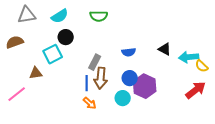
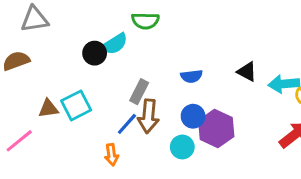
cyan semicircle: (60, 16) -> (115, 44), moved
cyan square: (53, 54) -> (76, 105), moved
blue line: (87, 83) -> (127, 124), turned 42
orange arrow: (90, 103) -> (112, 155), moved, turned 40

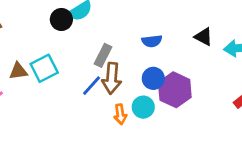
orange arrow: (112, 155) -> (120, 114), moved

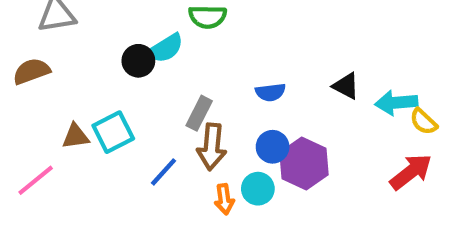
blue line: (92, 86) -> (164, 172), moved

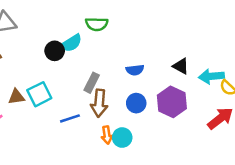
purple hexagon: (304, 164) -> (172, 102), moved
blue line: (164, 172) -> (70, 118), turned 30
cyan circle: (258, 189) -> (122, 138), moved

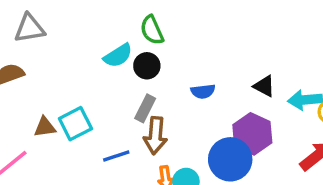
green semicircle: (97, 24) -> (152, 30), turned 65
black circle: (55, 51) -> (147, 66), moved
blue circle: (136, 103) -> (230, 159), moved, size x1.6

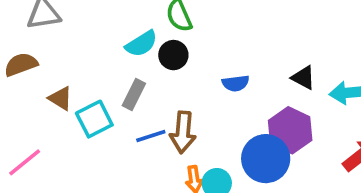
gray rectangle: (145, 108) -> (134, 95), moved
brown triangle: (45, 127) -> (60, 98), moved, turned 40
blue line: (116, 156) -> (151, 136), moved

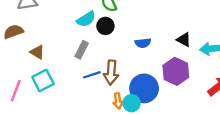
cyan square: (94, 119) -> (43, 80), moved
blue circle: (266, 159) -> (144, 88), moved
pink line: (25, 162) -> (16, 91), turned -30

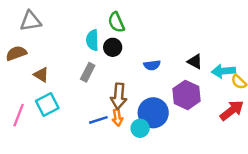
cyan semicircle: (86, 19) -> (92, 40), turned 120
blue line: (92, 75) -> (98, 120), moved
orange arrow: (118, 101) -> (117, 118), moved

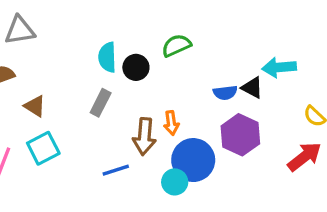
green semicircle: (116, 22) -> (176, 45), moved, turned 90
blue semicircle: (152, 65) -> (225, 93), moved
cyan arrow: (223, 71) -> (279, 67), moved
orange arrow: (117, 118) -> (171, 123), moved

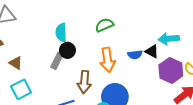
black circle: (136, 67) -> (67, 50), moved
orange arrow: (171, 123) -> (108, 60), moved, size x1.6
purple hexagon: (240, 135) -> (171, 70), moved

